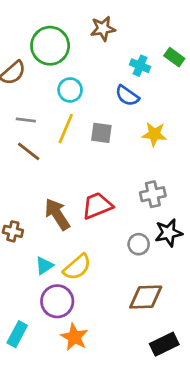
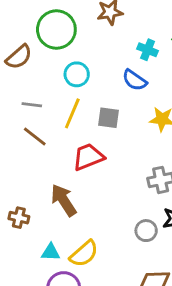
red trapezoid: (97, 206) -> (88, 157), moved
cyan triangle: (44, 266) -> (51, 252), turned 36

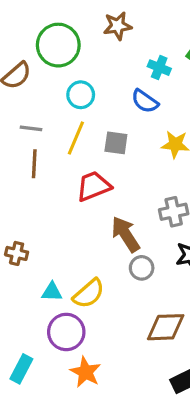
brown line: (35, 137) -> (34, 164), turned 55
brown arrow: (64, 200) -> (126, 234), moved
gray circle: (146, 231) -> (142, 268), moved

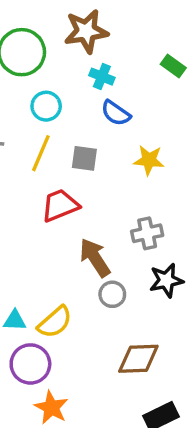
brown star: (118, 26) -> (86, 31), size x1.4
cyan cross: (159, 68) -> (102, 77), moved

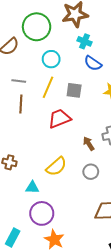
brown arrow: (95, 258) -> (89, 144), moved, size x0.6
yellow semicircle: (55, 322) -> (56, 167), moved

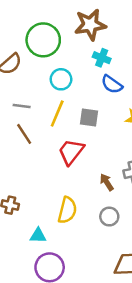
brown line: (21, 104) -> (24, 134), turned -36
red trapezoid: (59, 119) -> (71, 152), turned -30
yellow semicircle: (56, 167) -> (67, 210), turned -35

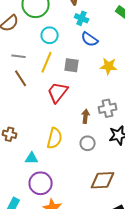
brown arrow: (107, 182) -> (86, 116), turned 40

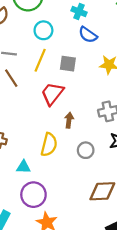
brown arrow: (86, 116) -> (69, 120), moved

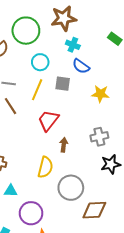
gray square: (68, 64) -> (63, 84), moved
gray circle: (86, 150) -> (71, 188), moved, size x1.6
cyan triangle: (23, 167) -> (11, 191), moved

